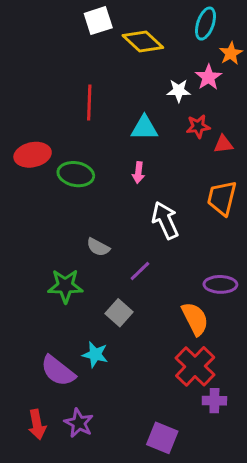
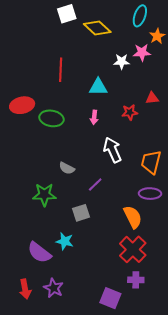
pink star: (208, 77) -> (142, 52), turned 30
red star: (198, 126) -> (130, 112), moved
orange trapezoid: (222, 198) -> (151, 162), moved
gray square: (119, 313) -> (81, 213), turned 30
purple cross: (214, 401) -> (136, 280), moved

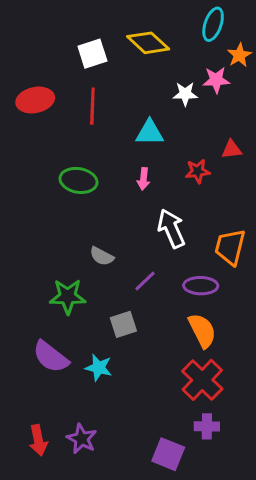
white square: (67, 14) -> (92, 54), moved
red ellipse: (22, 105) -> (35, 100), moved
purple ellipse: (150, 194) -> (201, 286), moved
purple semicircle: (39, 252) -> (51, 357), moved

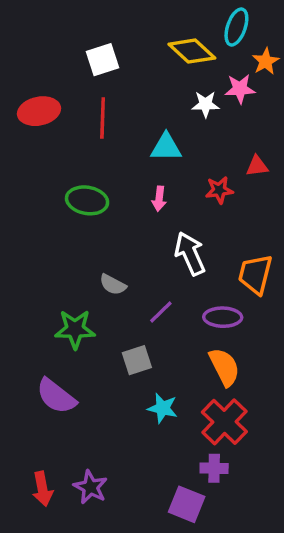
yellow diamond: (148, 43) -> (192, 51), moved
cyan star: (99, 368) -> (163, 408), moved
purple cross: (207, 426) -> (214, 468), moved

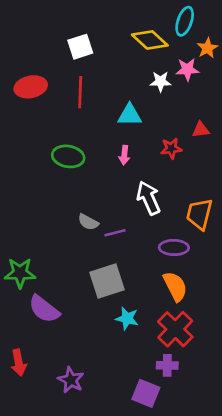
purple line: (161, 312) -> (115, 233), moved, turned 30
green star: (75, 329) -> (20, 273), moved
gray square: (137, 360) -> (107, 281), size x1.5
red arrow: (42, 489) -> (19, 363), moved

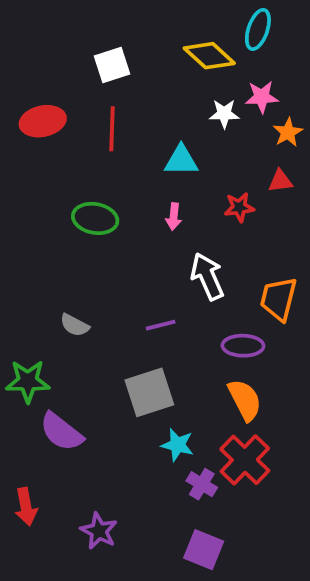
orange star: (207, 48) -> (288, 132), moved
gray semicircle: (88, 222) -> (75, 325), moved
purple cross: (167, 365) -> (202, 484), moved, turned 30

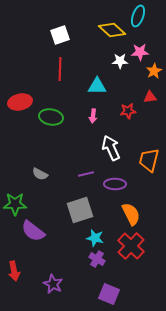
red ellipse: (43, 121) -> (20, 102), moved
purple ellipse: (243, 346) -> (115, 184), moved
purple cross: (202, 484) -> (97, 259), moved

